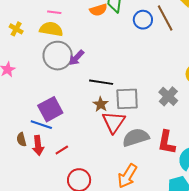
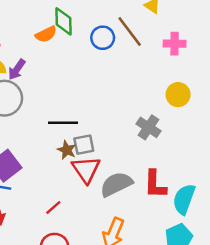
purple arrow: (76, 58) -> (17, 69), moved
gray square: (127, 99) -> (84, 145), moved, size x0.7
red line: (62, 150) -> (53, 208), moved

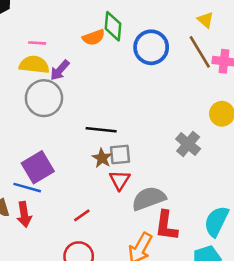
brown line: (130, 31) -> (200, 52), moved
blue circle: (103, 38) -> (151, 47), size x1.4
red triangle: (86, 169) -> (120, 180), size x0.7
red L-shape: (155, 184) -> (166, 226), moved

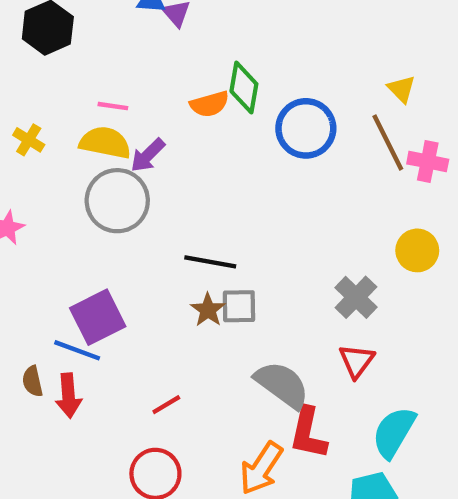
red triangle: (120, 180) -> (357, 361), moved
gray semicircle: (149, 198) -> (282, 385), turned 52

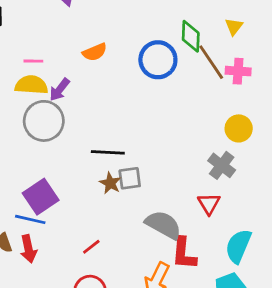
green diamond: (244, 88) -> (191, 36), moved
yellow triangle: (402, 89) -> (234, 26), moved, turned 30
gray cross: (356, 297) -> (222, 165), moved

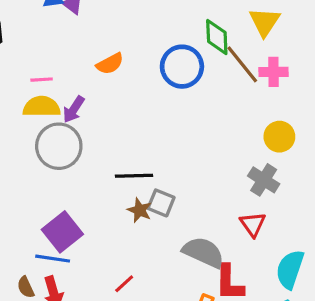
yellow triangle: (234, 26) -> (265, 22), size x1.5
gray square: (130, 178) -> (161, 203), turned 35

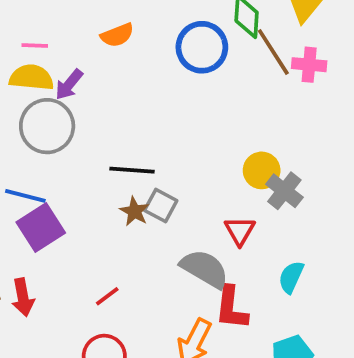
yellow circle: (279, 137) -> (262, 170), moved
red triangle: (253, 224) -> (240, 231), moved
blue line: (53, 259) -> (25, 196), moved
cyan semicircle: (290, 269) -> (291, 277), moved, size x0.7

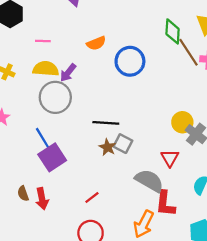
pink line: (35, 46) -> (43, 41), moved
blue circle: (202, 47) -> (130, 61), moved
blue line: (25, 196) -> (43, 139), turned 45

